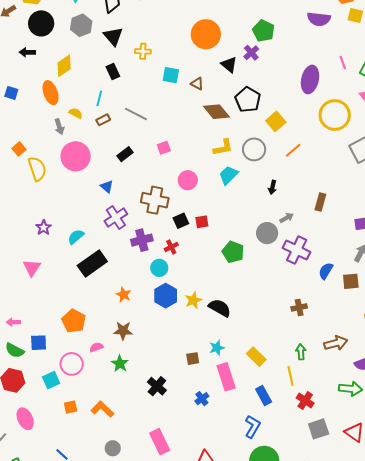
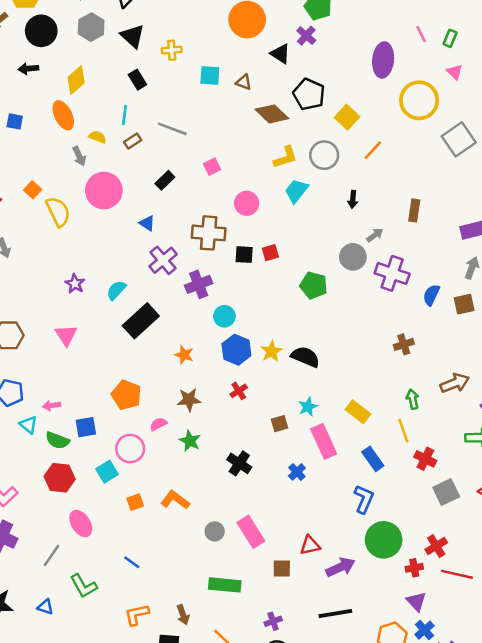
black square: (181, 221) -> (244, 255), turned 35
red cross: (171, 247) -> (239, 391), moved
gray circle: (113, 448) -> (215, 531), moved

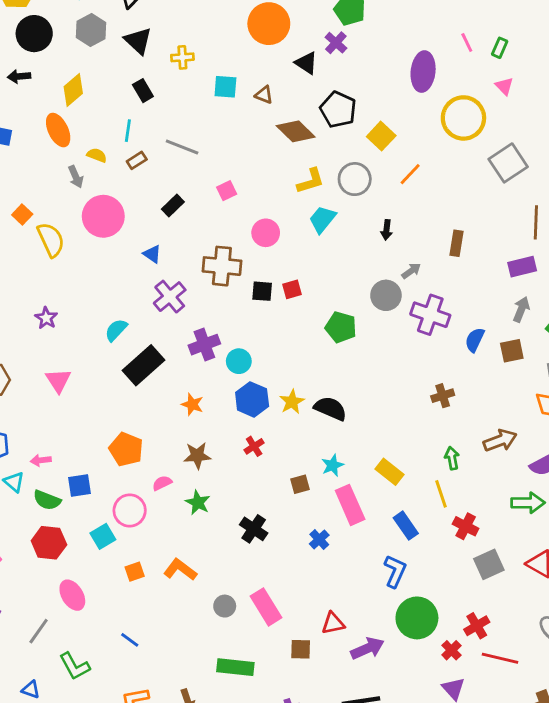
purple star: (75, 284) -> (46, 318), moved
purple cross: (199, 284) -> (204, 345), moved
red cross: (414, 568) -> (451, 650), turned -35

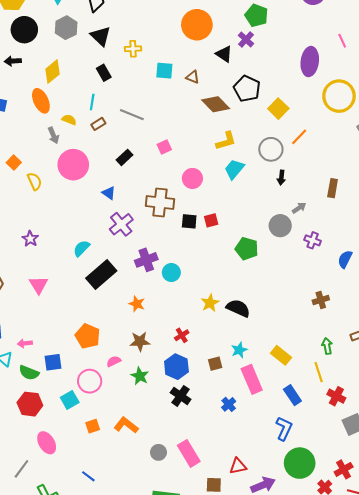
gray circle: (355, 179) -> (271, 149), moved
yellow semicircle: (51, 240) -> (35, 181), size x0.7
purple cross: (430, 315) -> (313, 240), size x0.6
blue hexagon: (252, 399) -> (176, 367), moved

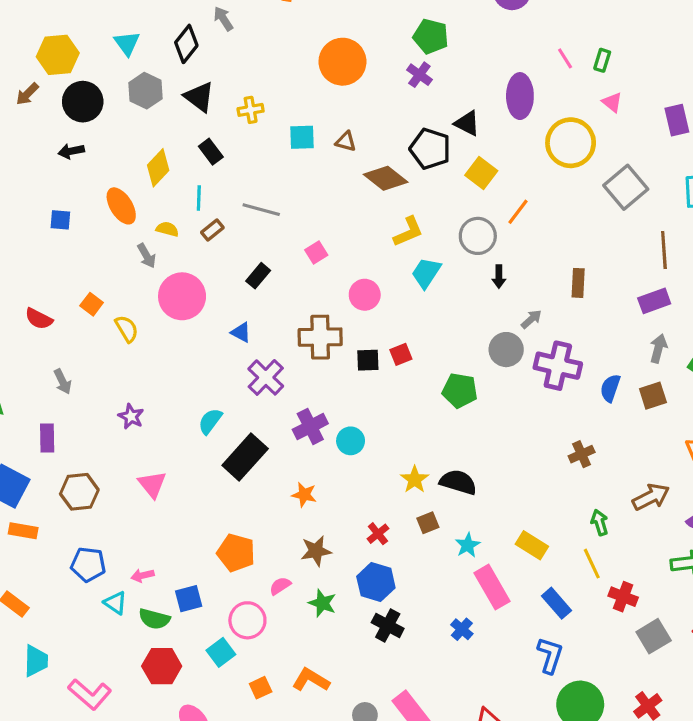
black triangle: (224, 54) -> (467, 123), moved
yellow diamond: (52, 72) -> (158, 168), moved
purple cross: (313, 240) -> (558, 366), size x1.8
brown square: (215, 364) -> (428, 523), moved

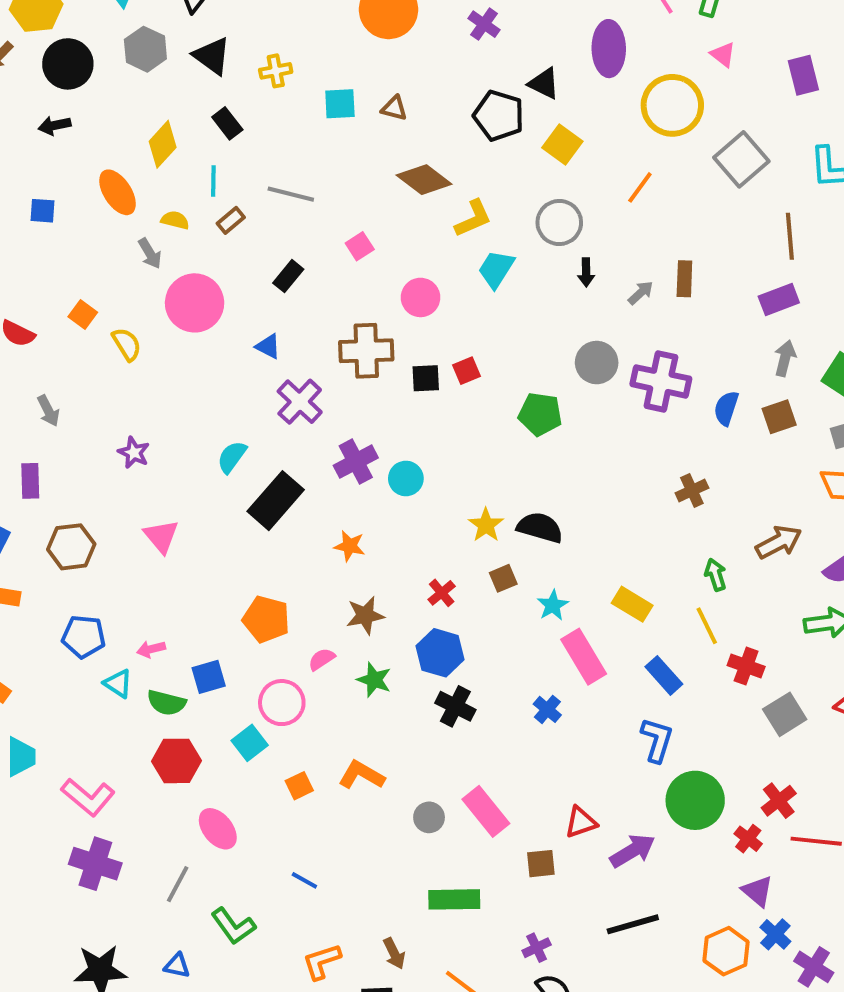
brown diamond: (386, 178) -> (424, 180), moved
orange line: (518, 212) -> (640, 187), moved
gray arrow: (531, 319) -> (641, 293), moved

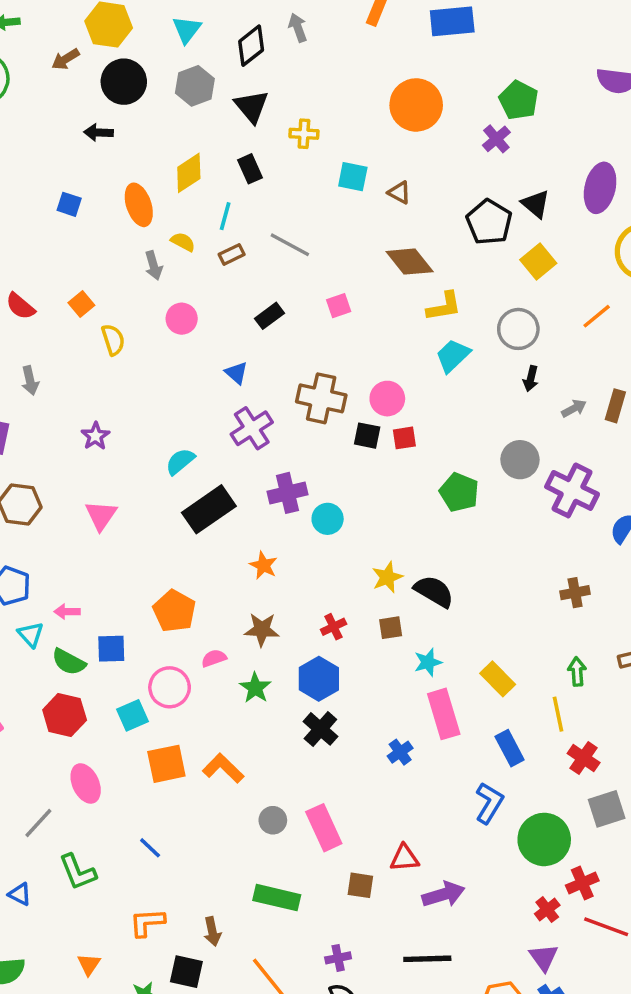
pink circle: (421, 297) -> (387, 399), moved
pink circle: (195, 303) -> (182, 319), size x0.6
orange square: (299, 786) -> (166, 764), size x1.6
green circle: (695, 800) -> (544, 839), moved

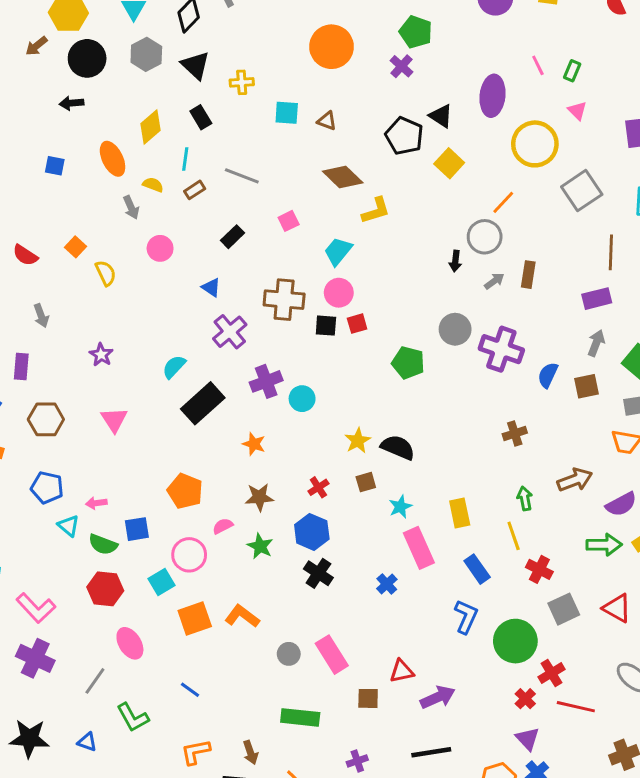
gray circle: (518, 329) -> (485, 237), moved
cyan trapezoid: (453, 356) -> (338, 251), moved
yellow rectangle: (498, 679) -> (460, 513), turned 40

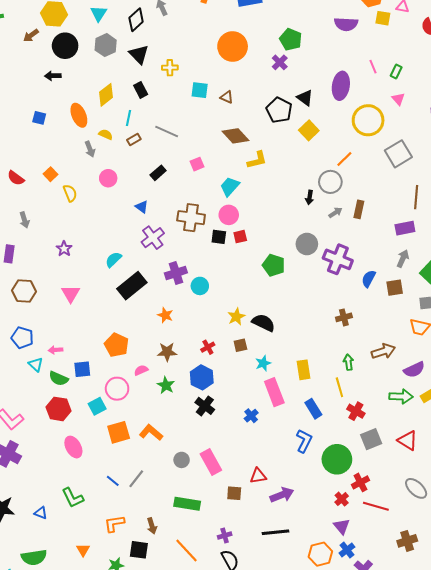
gray line: (95, 681) -> (136, 479), moved

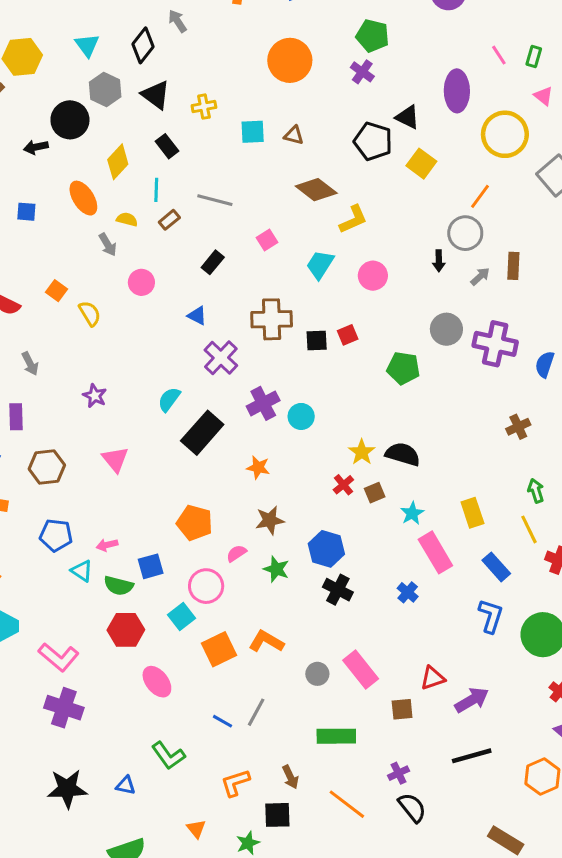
black circle: (65, 46) -> (70, 120), moved
pink circle: (229, 215) -> (373, 276), moved
red cross: (208, 347) -> (343, 485), moved

